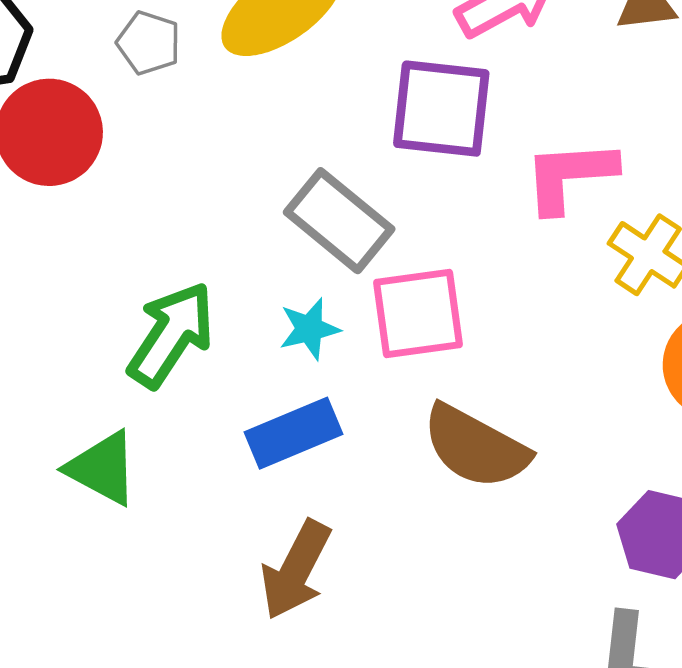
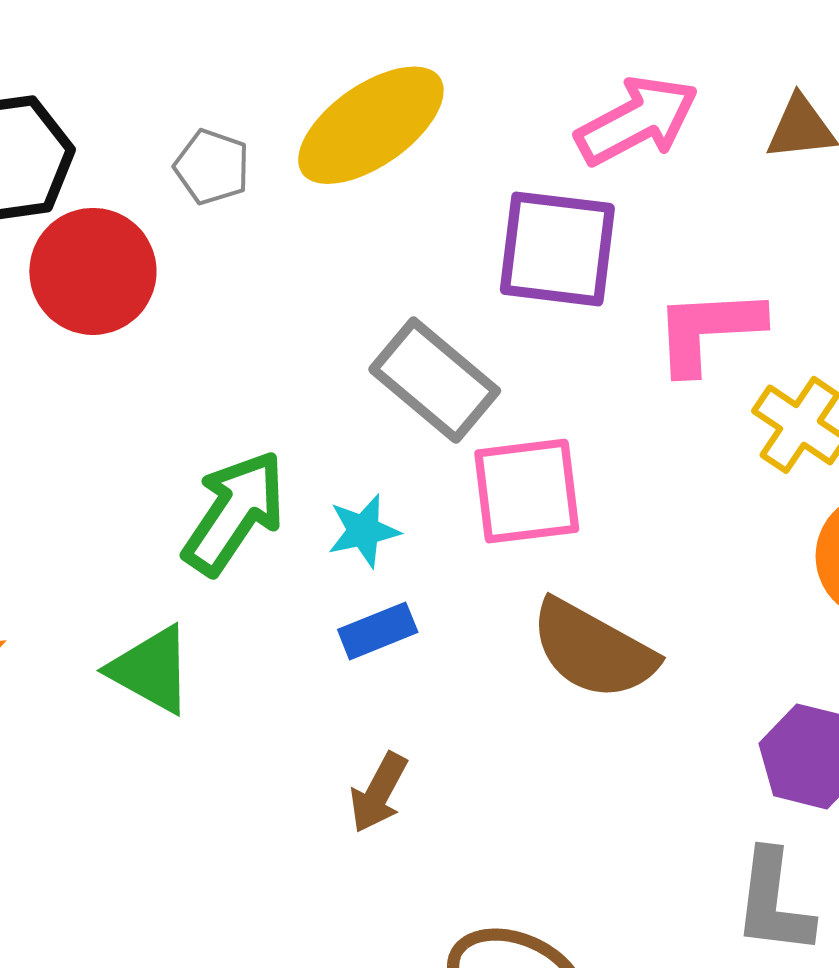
cyan star: (309, 329) -> (364, 531), moved
blue rectangle: (293, 433) -> (378, 631), size x0.7
brown arrow: (296, 570) -> (378, 793), size x0.7

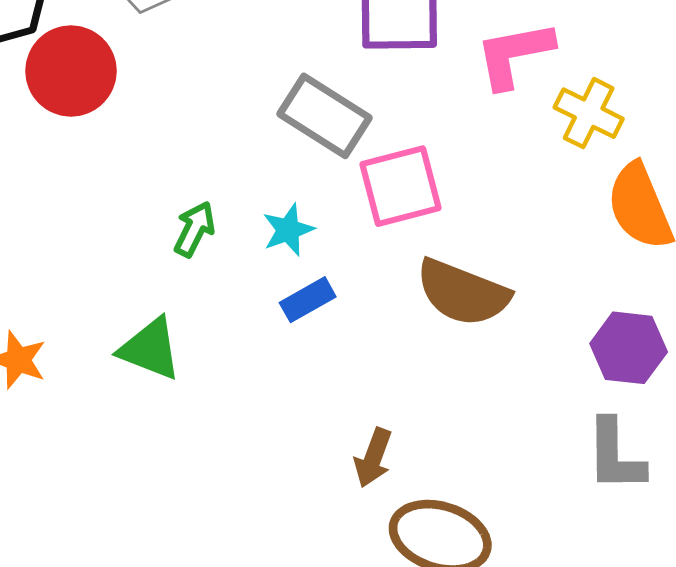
green arrow: (234, 513) -> (194, 229), size x0.6
brown arrow: (378, 793) -> (373, 458), moved

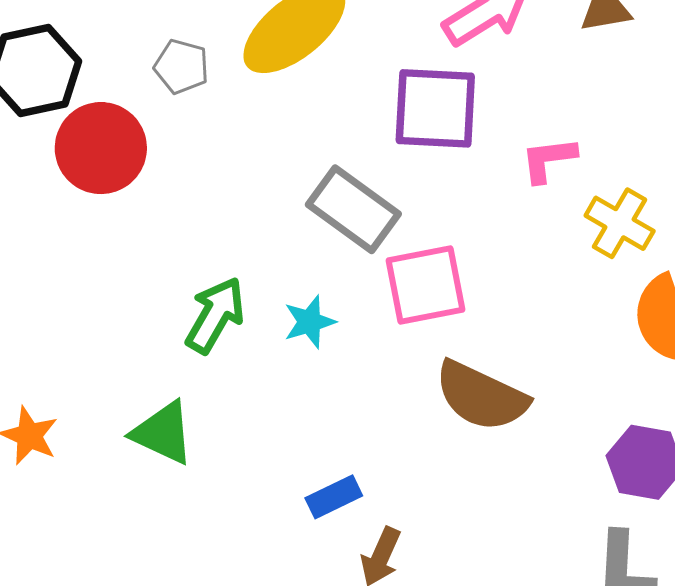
pink L-shape: (514, 54) -> (548, 160), size x0.7
green arrow: (194, 229) -> (215, 315), size x1.4
blue rectangle: (308, 300) -> (334, 497), moved

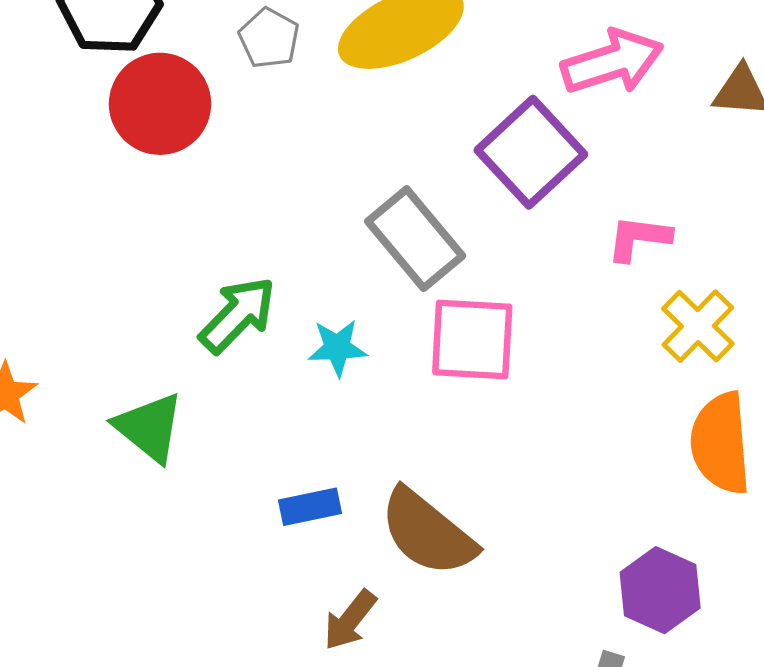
purple square: (435, 108) -> (531, 152), turned 30
brown semicircle: (481, 396) -> (428, 533), moved
blue rectangle: (334, 497) -> (310, 507), moved

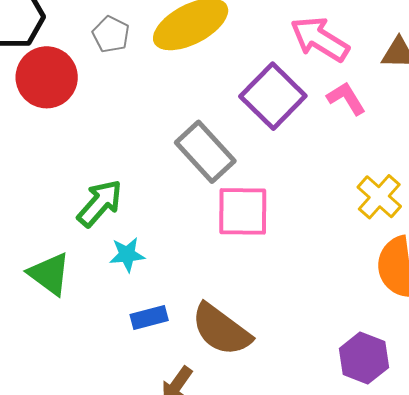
pink arrow: (612, 62) -> (320, 39), turned -128
pink L-shape: (639, 238) -> (346, 98), moved, turned 54
cyan star: (337, 348) -> (127, 255), moved

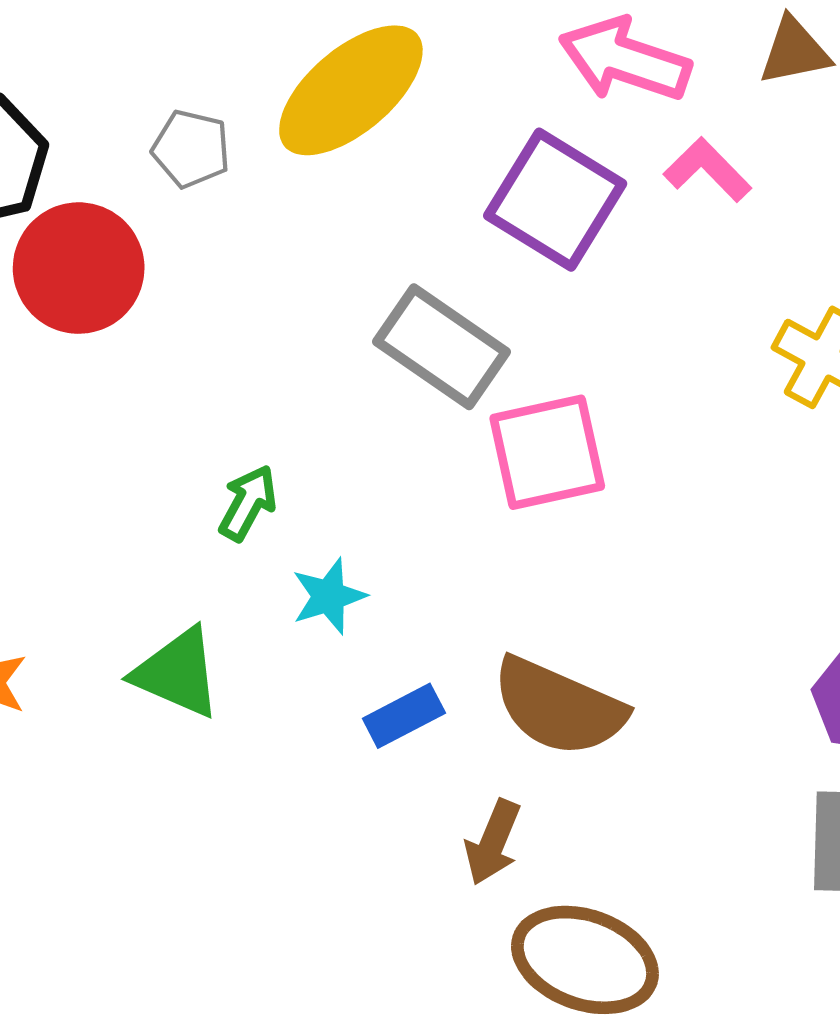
green arrow: (100, 203) -> (248, 503), size x0.7

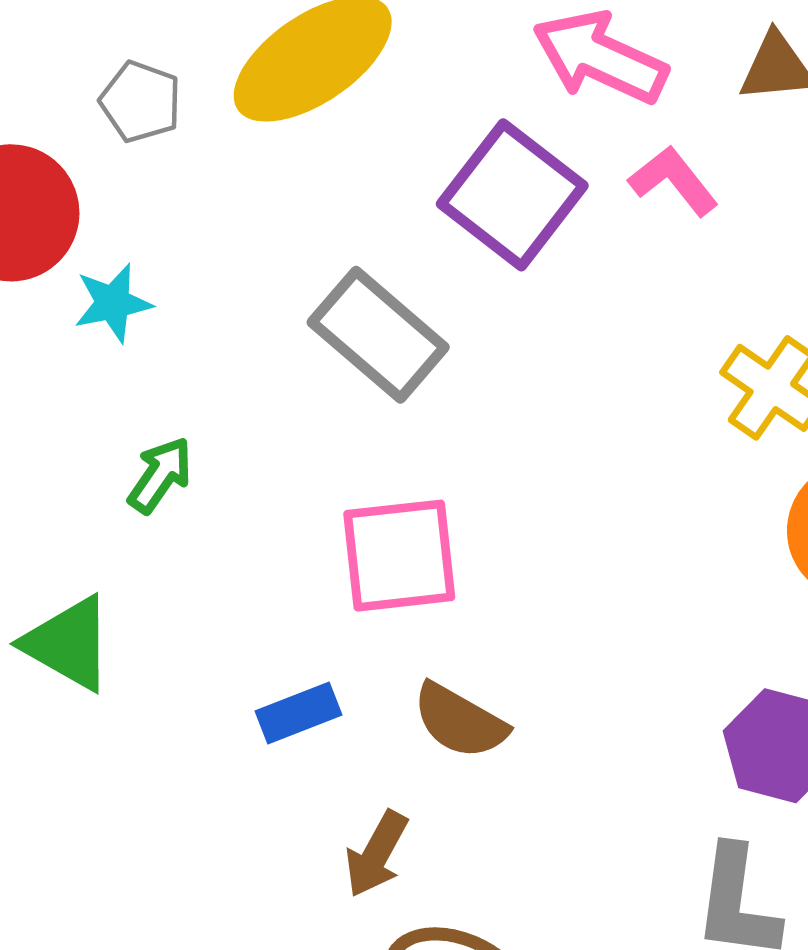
pink square: (547, 452) -> (399, 556), moved
cyan star: (329, 596) -> (113, 303), moved
brown semicircle: (559, 707) -> (460, 721), size x0.7

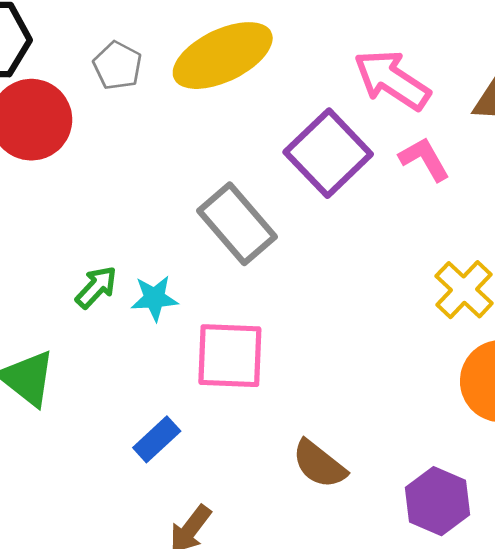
cyan star: (113, 303) -> (154, 298), moved
blue rectangle: (298, 713) -> (157, 439), turned -30
brown semicircle: (460, 721) -> (319, 464), moved

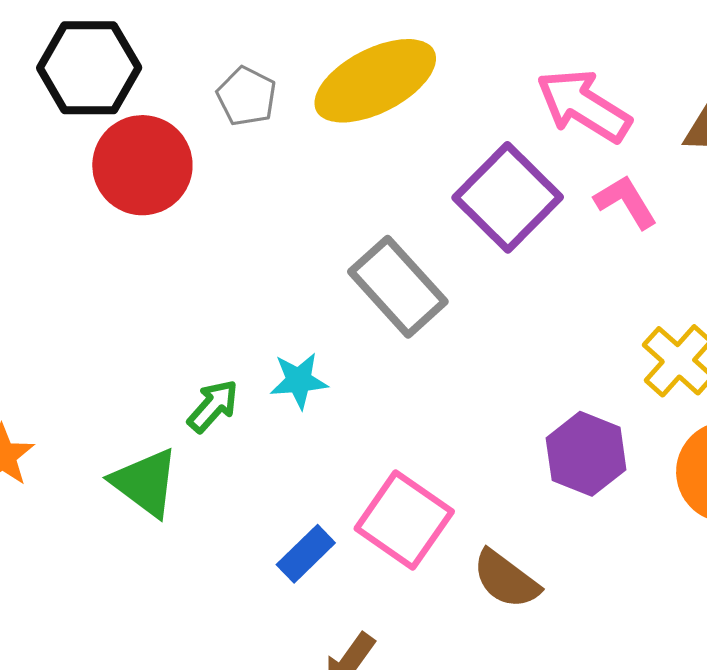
green arrow: (96, 287) -> (213, 406), moved
pink square: (230, 356) -> (404, 520), moved, turned 34
purple hexagon: (438, 501) -> (586, 454), moved

